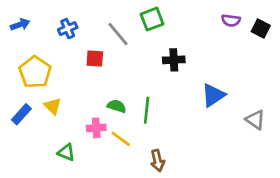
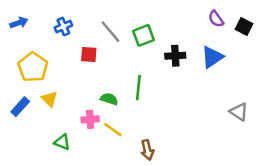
green square: (152, 19) -> (143, 35), moved
purple semicircle: (231, 20) -> (216, 19), turned 48
black cross: (174, 60) -> (175, 56), moved
blue triangle: (213, 95) -> (212, 57), moved
green line: (147, 110) -> (138, 88), moved

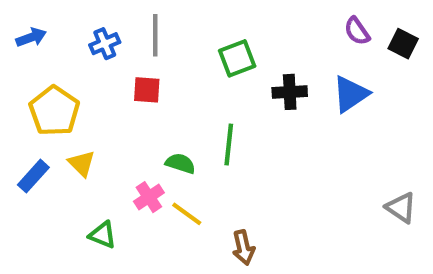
gray line: (110, 32) -> (155, 35), moved, turned 40
gray triangle: (239, 112) -> (401, 208), moved
pink cross: (90, 119) -> (149, 197), turned -30

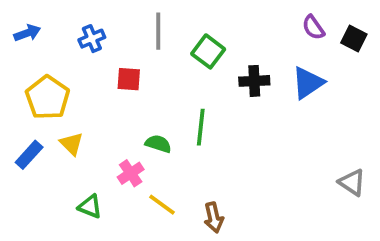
gray line: (155, 35) -> (158, 31), moved
green square: (237, 58) -> (208, 51), turned -32
yellow line: (187, 214) -> (162, 205), moved

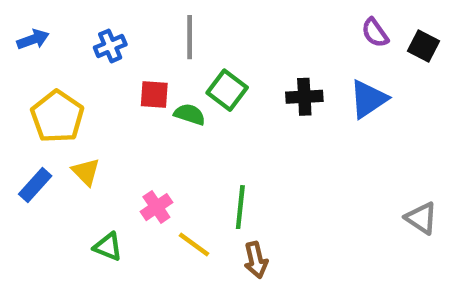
green square: (208, 51) -> (227, 90), moved
green line: (201, 127) -> (240, 207), moved
green semicircle: (158, 144) -> (190, 114), moved

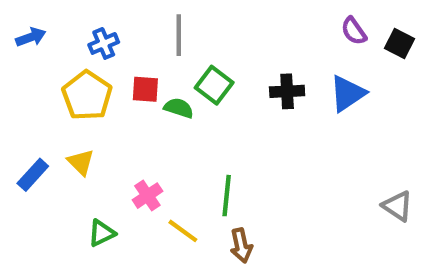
yellow pentagon: (57, 117) -> (87, 96), moved
green triangle: (108, 247) -> (102, 233), turned -48

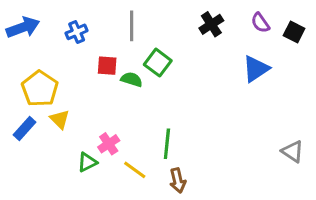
blue arrow: (31, 37) -> (23, 27), size x1.5
black cross: (287, 91) -> (211, 24), moved, turned -30
yellow pentagon: (87, 96) -> (40, 89), moved
green triangle: (102, 233) -> (87, 162), moved

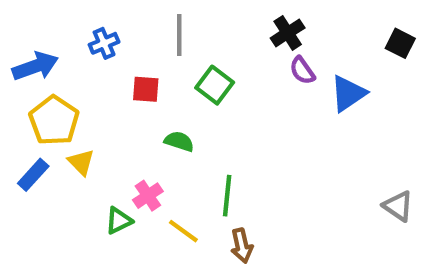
purple semicircle: (260, 23) -> (302, 70), moved
blue arrow: (23, 27) -> (35, 66), moved
green semicircle: (132, 79) -> (179, 141), moved

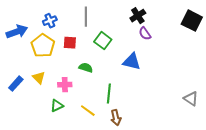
black square: (400, 43) -> (192, 21), size x1.5
blue triangle: (348, 93) -> (132, 62), moved, turned 48
yellow pentagon: (54, 121) -> (43, 46), moved
pink cross: (148, 196) -> (65, 85), moved, turned 32

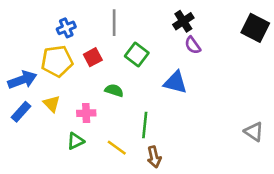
blue arrow: (17, 32) -> (22, 80), moved
red square: (70, 43) -> (93, 57), turned -32
yellow pentagon: (43, 46) -> (57, 61), turned 30

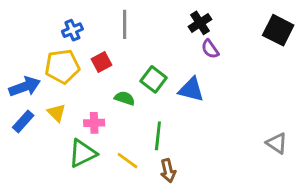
green square: (137, 55) -> (154, 79), moved
green triangle: (76, 141) -> (83, 153), size x1.5

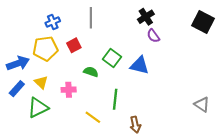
green triangle: (83, 153) -> (38, 108), moved
brown arrow: (168, 171) -> (135, 125), moved

